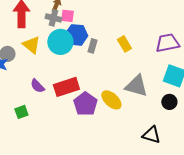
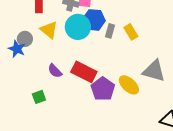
yellow rectangle: (124, 44) -> (131, 32), moved
red rectangle: (66, 87) -> (84, 72), turned 45

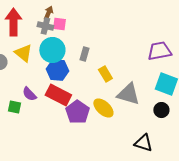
blue hexagon: (94, 20) -> (57, 70), moved
yellow rectangle: (131, 32) -> (105, 74), moved
green square: (39, 97) -> (14, 107), moved, turned 32

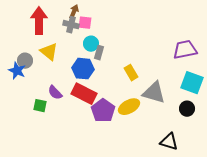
cyan circle: (52, 50) -> (91, 44), moved, size x0.6
gray rectangle: (84, 54) -> (99, 53), moved
yellow ellipse: (103, 108) -> (129, 107), turned -70

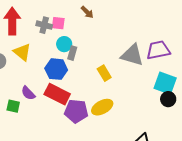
brown arrow: (74, 12) -> (87, 12), moved, turned 112
gray triangle: (154, 93) -> (132, 55), moved
black circle: (187, 109) -> (168, 99), moved
purple pentagon: (103, 111) -> (76, 111), turned -30

